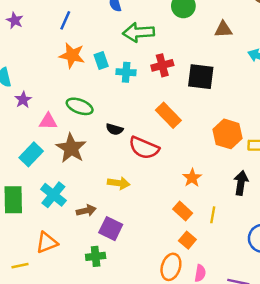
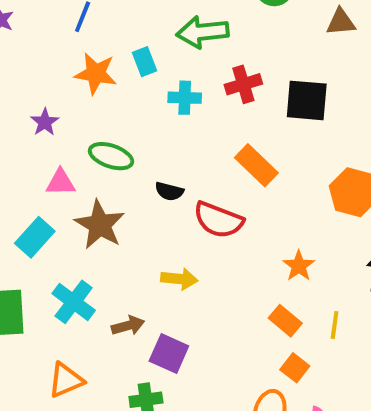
cyan rectangle: (101, 60) -> (144, 62), moved
purple star: (23, 100) -> (45, 122), moved

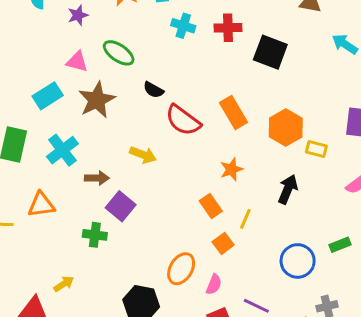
orange rectangle: (256, 165) -> (233, 113), moved
orange square: (295, 368) -> (223, 243), moved

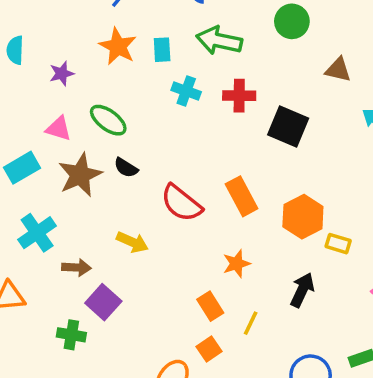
black semicircle: (153, 90) -> (126, 168), moved
orange square: (223, 243) -> (209, 349), moved

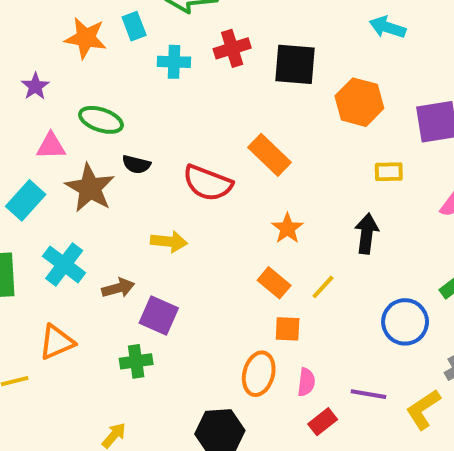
orange hexagon: (303, 217) -> (359, 102), moved
yellow line: (251, 323) -> (323, 287), turned 35
orange square: (209, 349) -> (288, 329), turned -35

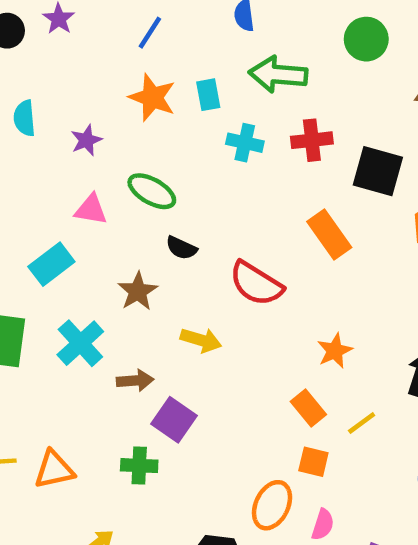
orange rectangle: (269, 155) -> (329, 234), moved
brown star: (90, 188) -> (138, 291), moved, size x0.7
orange triangle: (57, 342) -> (54, 470), moved

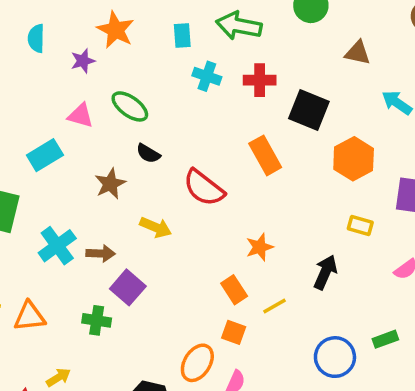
orange star: (152, 97) -> (116, 30), moved
cyan cross: (80, 343) -> (57, 246), moved

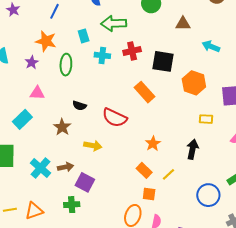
green ellipse: (130, 106) -> (66, 65), moved, turned 70

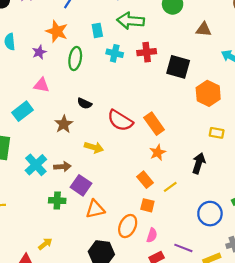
orange rectangle: (145, 92) -> (154, 124), moved
green cross: (72, 205) -> (57, 201), moved
orange triangle: (34, 211) -> (95, 209), moved

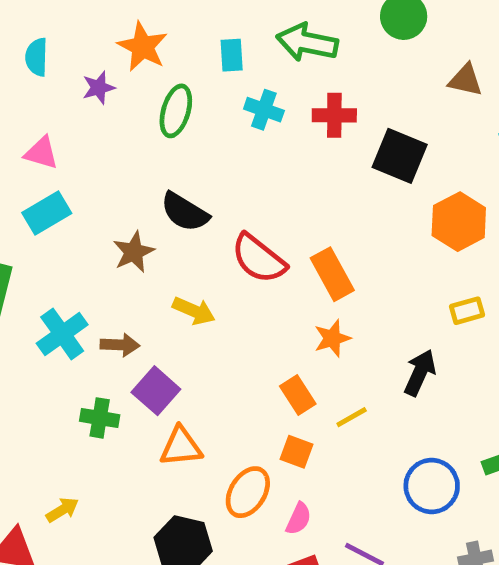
pink triangle: (41, 85) -> (41, 153), moved
black semicircle: (84, 103) -> (185, 212), size x1.5
yellow rectangle: (217, 133) -> (467, 311), turned -32

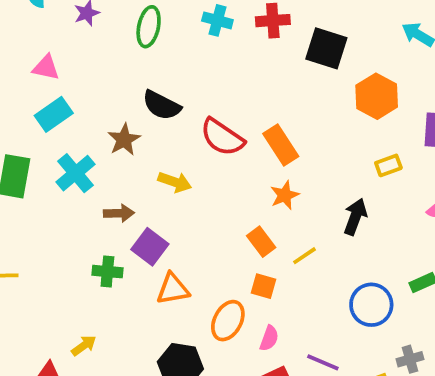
cyan cross: (62, 334) -> (76, 173), moved

